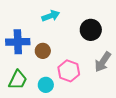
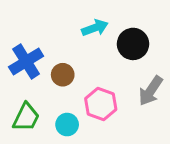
cyan arrow: (51, 16) -> (95, 28), moved
blue cross: (18, 42) -> (26, 62), turned -30

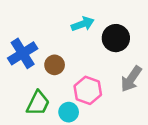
green trapezoid: (26, 117) -> (38, 103), moved
cyan circle: (67, 125) -> (69, 112), moved

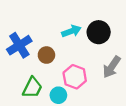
cyan arrow: (83, 24) -> (71, 31), moved

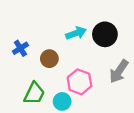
blue cross: (19, 45) -> (20, 48), size x0.6

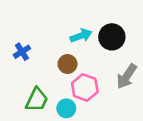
brown circle: (49, 59) -> (68, 64), moved

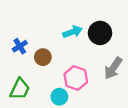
brown circle: (68, 64) -> (43, 57), moved
green trapezoid: (37, 100) -> (20, 89), moved

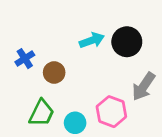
pink hexagon: (76, 78) -> (111, 112), moved
green trapezoid: (20, 89) -> (42, 113), moved

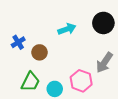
black circle: (127, 42) -> (103, 23), moved

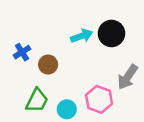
black circle: (103, 23) -> (111, 33), moved

